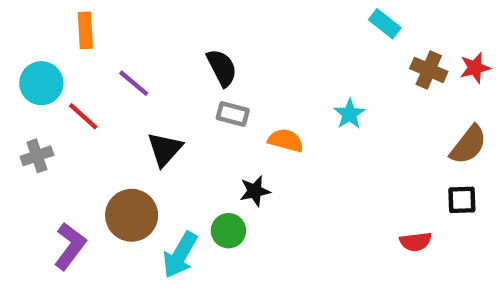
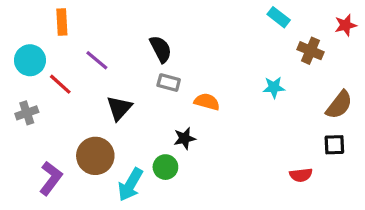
red star: (475, 68) -> (346, 25), moved
cyan star: (350, 114) -> (274, 87), moved, turned 30

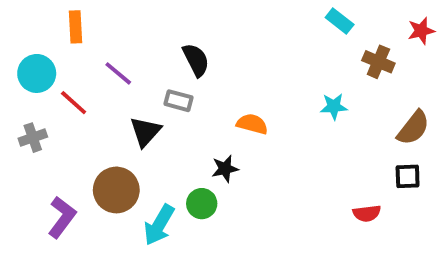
gray rectangle: (169, 83) -> (178, 101), moved

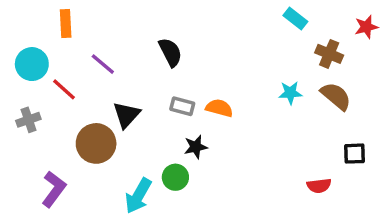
gray rectangle: (178, 101) -> (182, 106), moved
brown semicircle: (413, 128) -> (336, 96), moved, turned -88
brown circle: (116, 190) -> (96, 143), moved

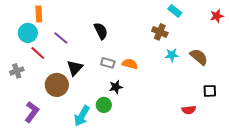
brown cross: (329, 54) -> (160, 32), moved
cyan circle: (32, 64) -> (28, 33), moved

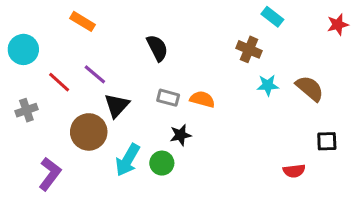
orange rectangle: (39, 14) -> (82, 21), moved, turned -56
cyan circle: (28, 33) -> (23, 49), moved
purple line: (61, 38) -> (95, 74), moved
cyan arrow: (82, 116) -> (128, 160), moved

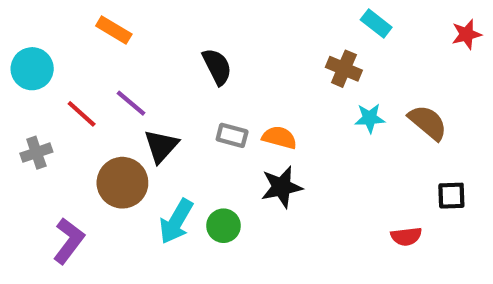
black star: (181, 135) -> (282, 187), moved, size x1.4

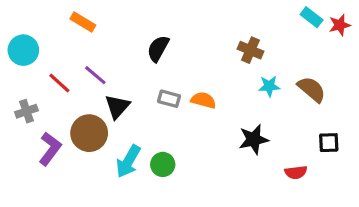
cyan rectangle: (376, 24) -> (312, 17), moved
black semicircle: (217, 67) -> (158, 49), turned -124
black star: (282, 187) -> (254, 139), moved
purple L-shape: (69, 241) -> (50, 149), moved

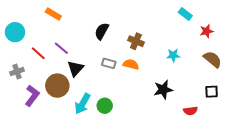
cyan rectangle: (312, 17) -> (185, 14), moved
red star: (340, 25) -> (207, 31), moved
brown cross: (250, 50) -> (136, 41), moved
brown semicircle: (312, 89) -> (213, 59), moved

